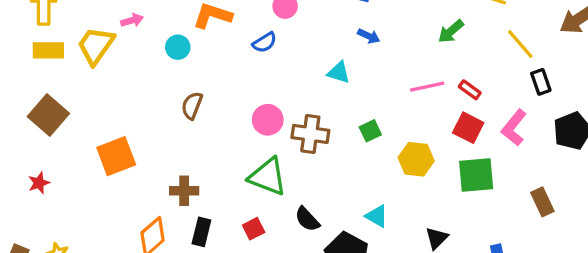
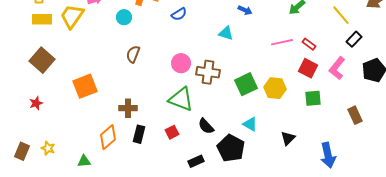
black rectangle: (541, 82) -> (354, 39), turned 63
green square: (370, 131) -> (246, 84), moved, size x1.6
green square: (476, 175) -> (313, 98), size x0.7

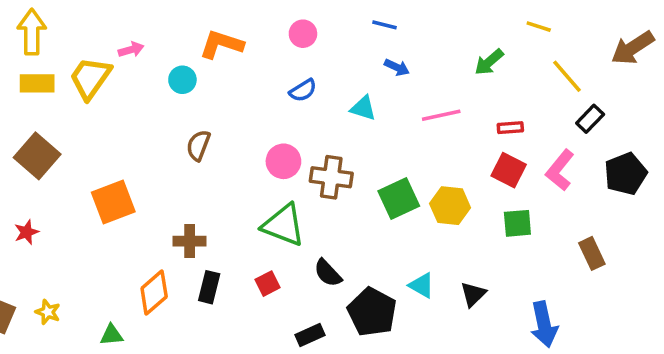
blue semicircle: (179, 14) -> (303, 90), moved
pink line: (282, 42) -> (441, 115), moved
red rectangle: (309, 44) -> (510, 128), turned -40
cyan triangle: (250, 124) -> (422, 285), moved

